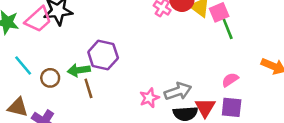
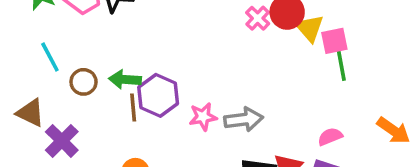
purple hexagon: (103, 55) -> (158, 95), moved
gray arrow: (178, 91) -> (244, 119), moved
pink star: (149, 98) -> (203, 117), moved

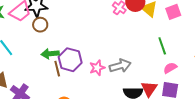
pink square: (334, 41) -> (173, 12), moved
green line: (341, 65) -> (162, 46), moved
brown circle: (84, 82) -> (40, 25), moved

